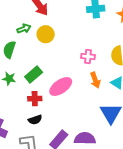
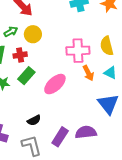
pink cross: (88, 56) -> (78, 51), size x1.6
red cross: (35, 99) -> (20, 55), moved

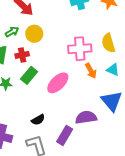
purple semicircle: (86, 132) -> (86, 117), moved

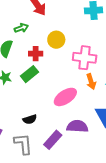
yellow circle: (34, 34) -> (56, 40), moved
red cross: (22, 55) -> (36, 54), moved
pink ellipse: (58, 83) -> (65, 97), moved

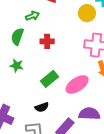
yellow circle: (56, 40) -> (87, 13), moved
green rectangle: (30, 74) -> (49, 79), moved

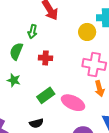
green arrow: (32, 16) -> (33, 32), turned 120
pink ellipse: (77, 84) -> (73, 103), turned 55

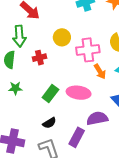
green arrow: (33, 32) -> (19, 36), size x1.5
yellow circle: (87, 32) -> (62, 37), moved

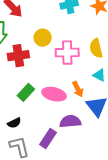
red cross: (39, 58) -> (18, 56), size x1.5
orange arrow: (100, 72) -> (78, 89), moved
black semicircle: (49, 123) -> (14, 123), moved

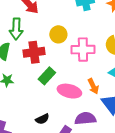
green rectangle: (26, 92) -> (47, 76), moved
black semicircle: (14, 123) -> (42, 119), moved

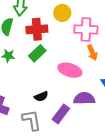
green rectangle: (47, 76) -> (37, 53), moved
orange arrow: (93, 86) -> (92, 53), moved

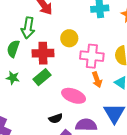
black semicircle: (41, 96) -> (56, 118), moved

